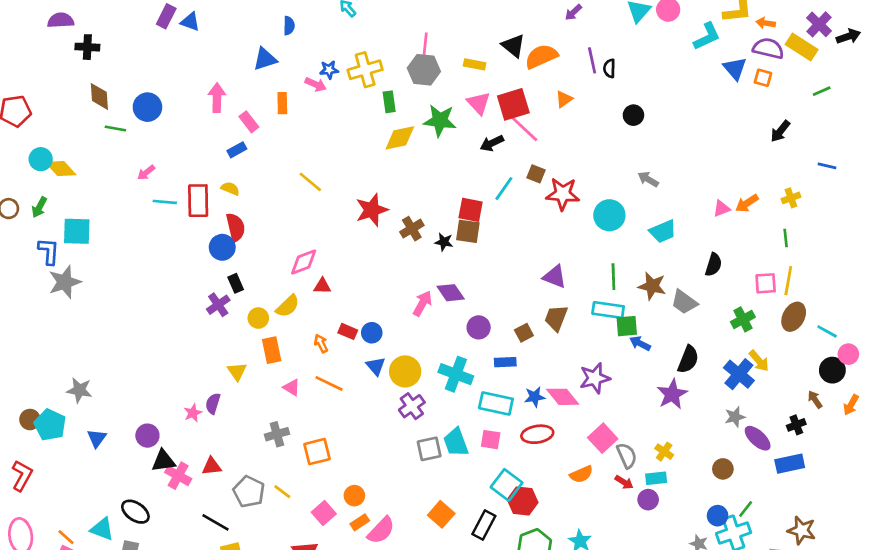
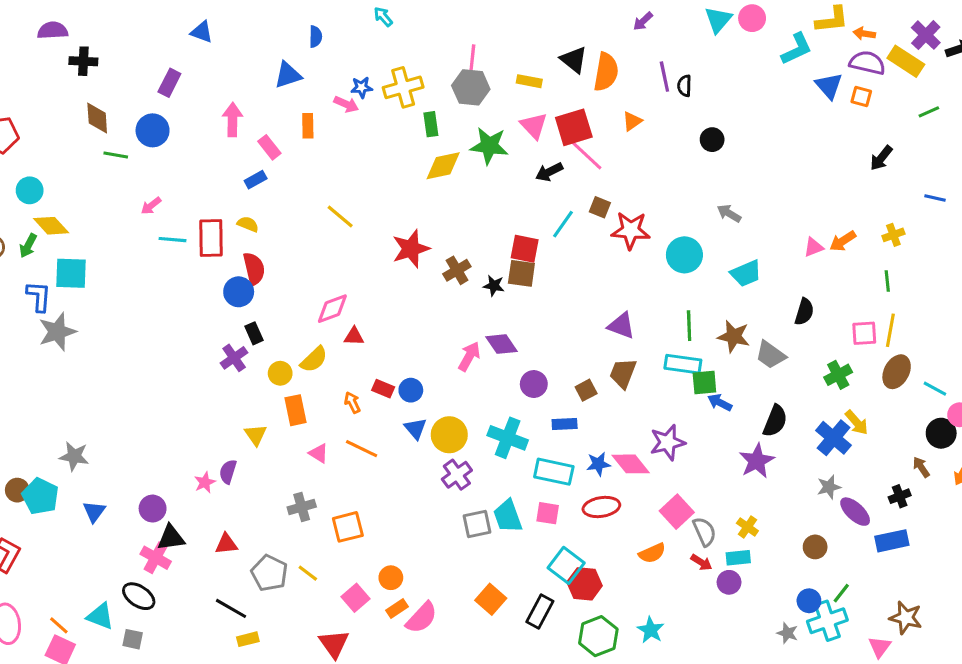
purple rectangle: (166, 16) -> (169, 83), moved
orange semicircle: (541, 56) -> (606, 72), turned 124
yellow diamond: (61, 169) -> (51, 226), moved
pink cross: (178, 476) -> (156, 558), moved

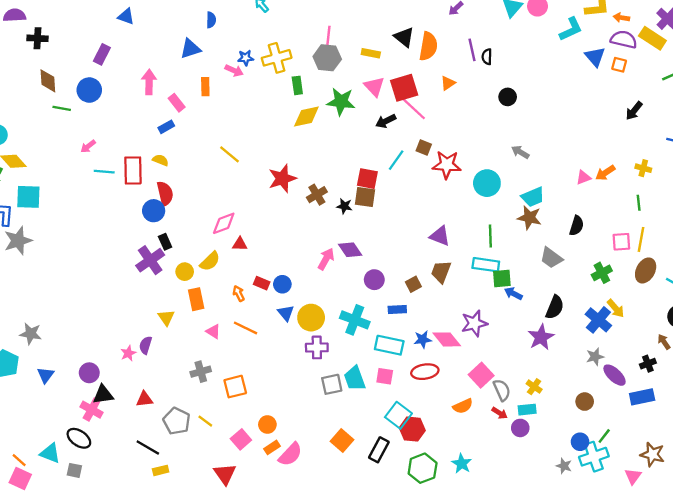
yellow cross: (893, 235) -> (643, 168), turned 35
brown star: (734, 336) -> (529, 218), moved
purple cross: (234, 358) -> (150, 260), size x1.4
purple cross: (457, 475) -> (317, 347), turned 35

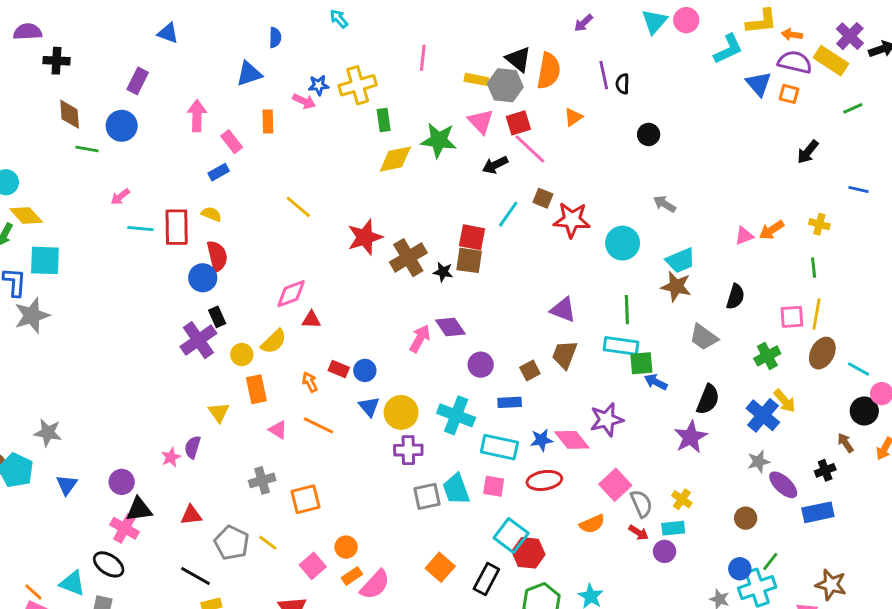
gray hexagon: (327, 58) -> (505, 85), moved
red square: (404, 88) -> (518, 123), size x0.7
brown cross: (317, 195) -> (408, 258), size x1.4

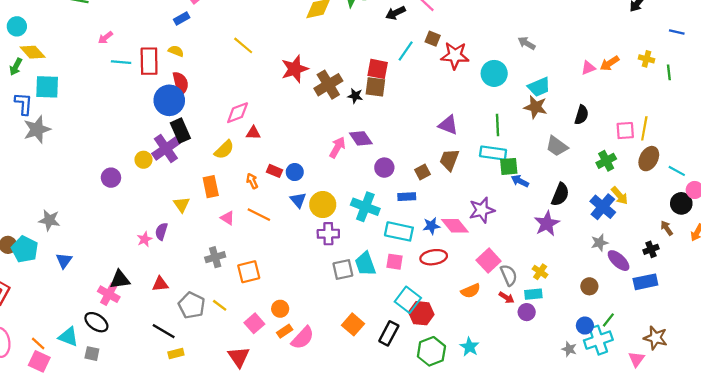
green line: (814, 268) -> (669, 72), moved
blue circle: (203, 278) -> (169, 100), size x1.4
black rectangle: (217, 317) -> (180, 131), size x1.5
yellow circle: (242, 355) -> (143, 160), moved
purple circle: (122, 482) -> (111, 178), moved

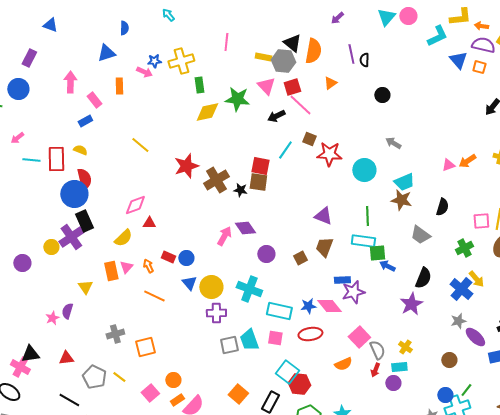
blue rectangle: (407, 197) -> (342, 280), moved
pink triangle: (227, 218) -> (126, 267), moved, turned 40
red arrow: (506, 298) -> (375, 370), turned 80

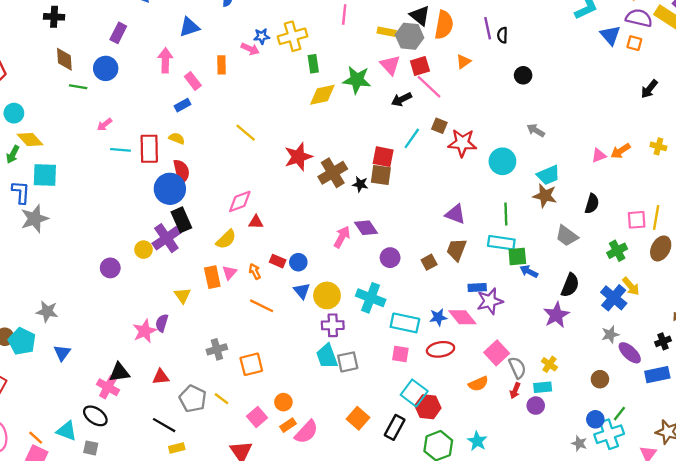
blue triangle: (106, 53) -> (189, 27), moved
pink star: (52, 318) -> (145, 331), size x1.5
cyan trapezoid: (249, 340) -> (327, 356), moved

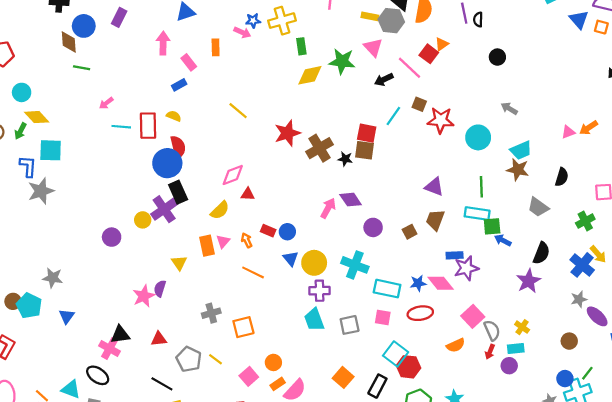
red square: (420, 66) -> (429, 54), moved, turned -36
blue circle: (106, 68) -> (84, 26), moved
gray square: (348, 362) -> (350, 325), moved

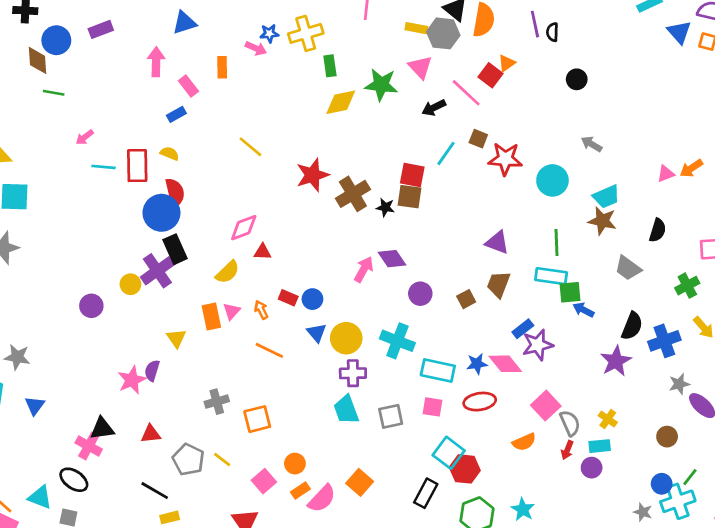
purple rectangle: (119, 17) -> (101, 29), turned 42
blue rectangle: (455, 255) -> (523, 329), turned -35
blue cross: (582, 265) -> (664, 341), moved, turned 30
orange square: (343, 377) -> (360, 482), moved

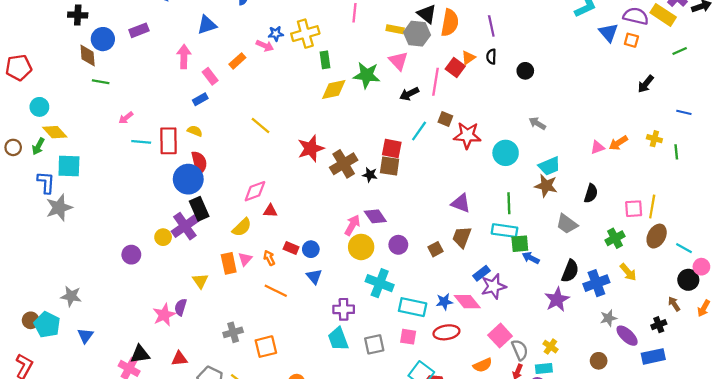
black semicircle: (552, 32) -> (491, 57), moved
orange rectangle: (222, 67) -> (237, 61), turned 49
pink line: (466, 93) -> (436, 82), turned 56
yellow circle: (346, 338) -> (361, 247), moved

